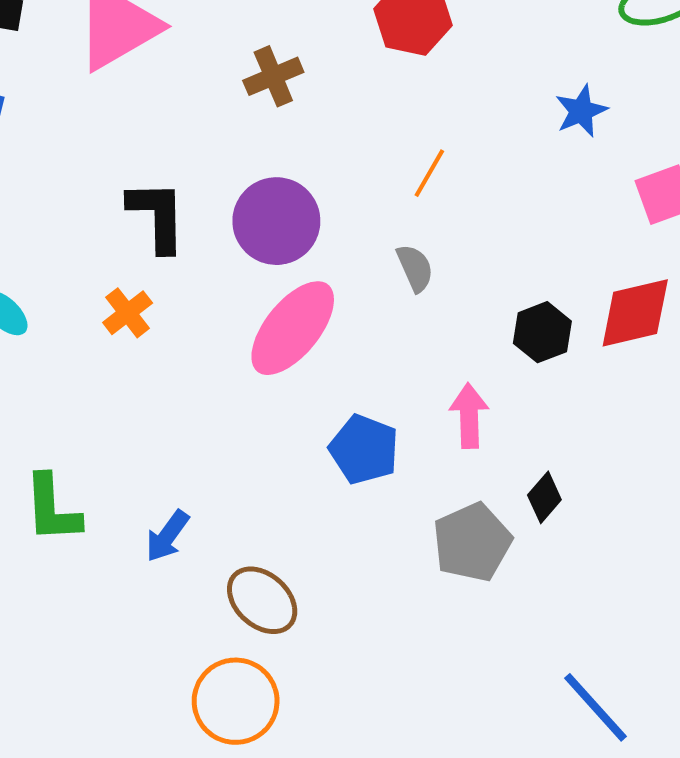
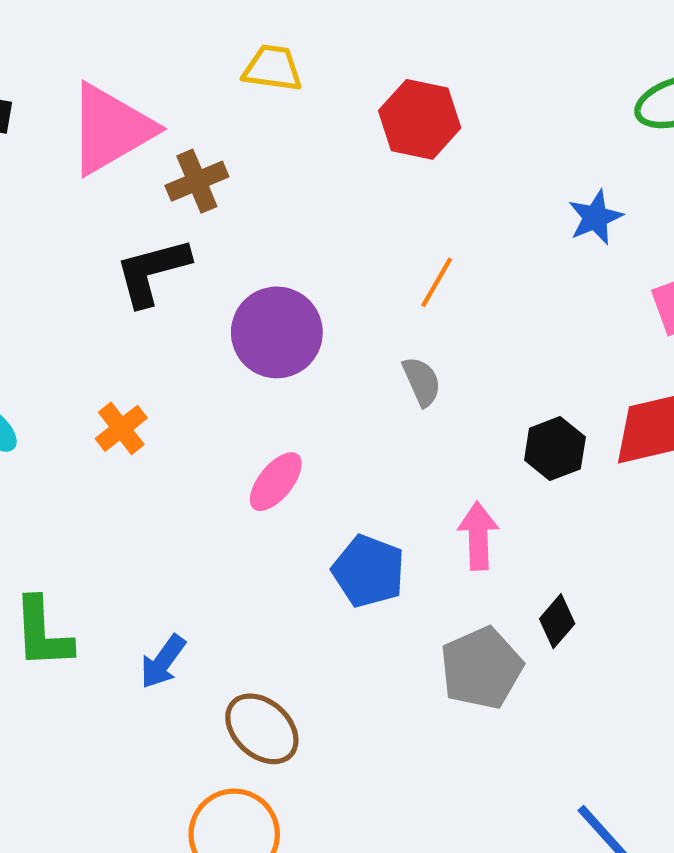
brown cross: (273, 76) -> (197, 181), moved
black L-shape: (157, 216) -> (152, 272), moved, turned -104
pink ellipse: (293, 328) -> (276, 482), moved, size x0.6

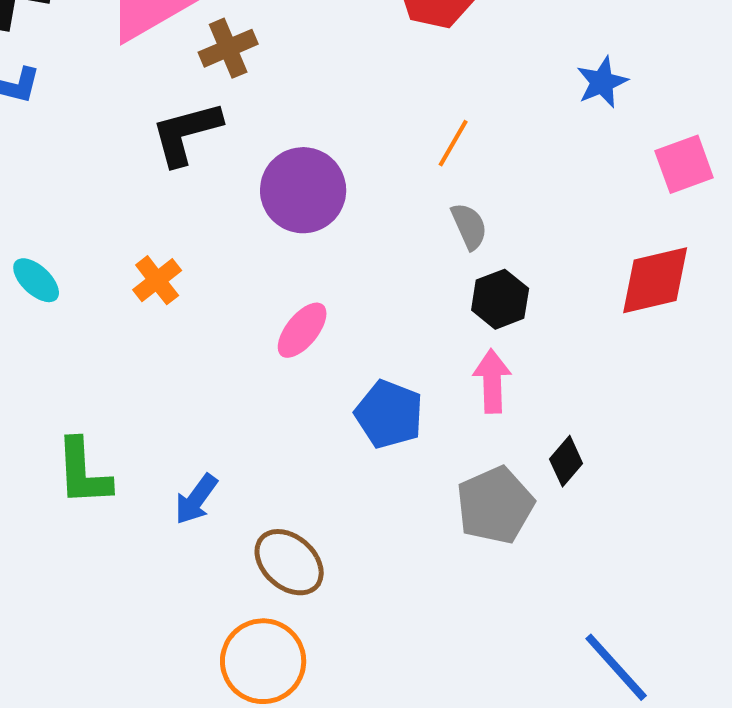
gray semicircle: (422, 381) -> (469, 226), moved
black hexagon: (555, 449) -> (500, 299), moved

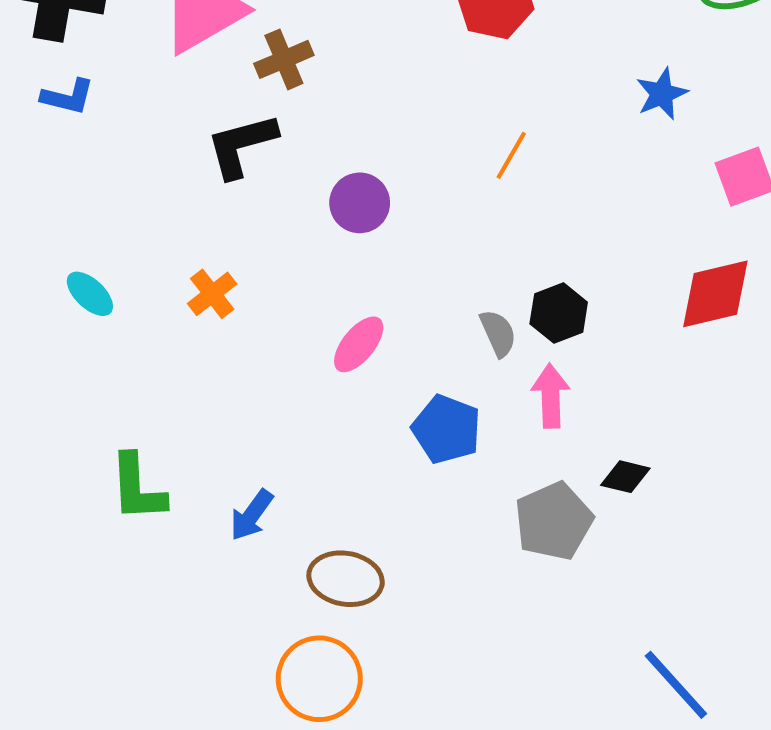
purple circle: (303, 190) -> (360, 203), size x0.7
gray semicircle: (469, 226) -> (498, 333), moved
black diamond: (566, 461) -> (625, 477), turned 63
brown ellipse: (289, 562) -> (346, 579), turned -32

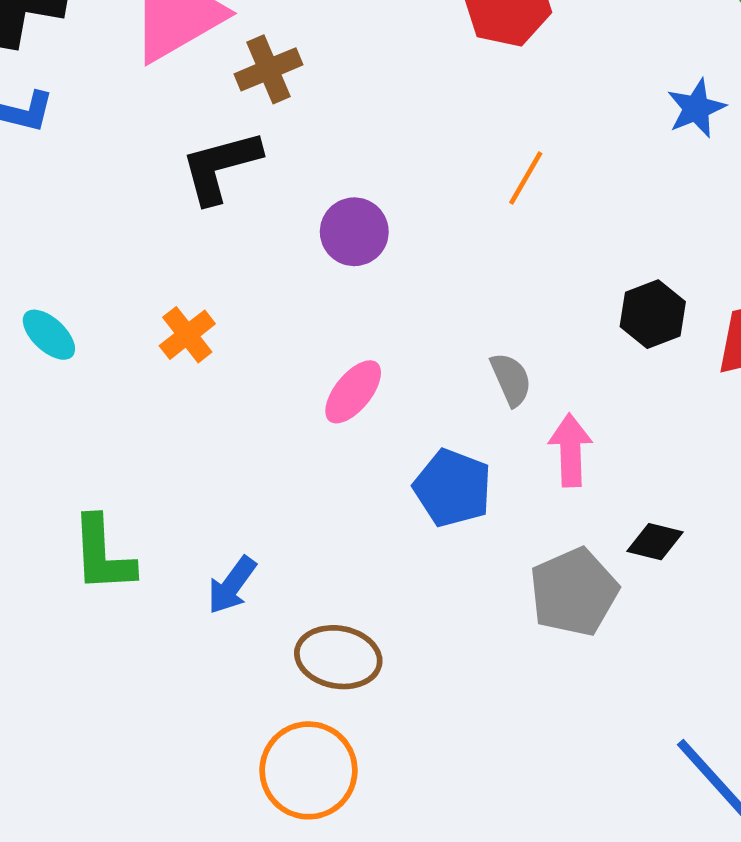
black hexagon: (559, 313) -> (653, 314), moved

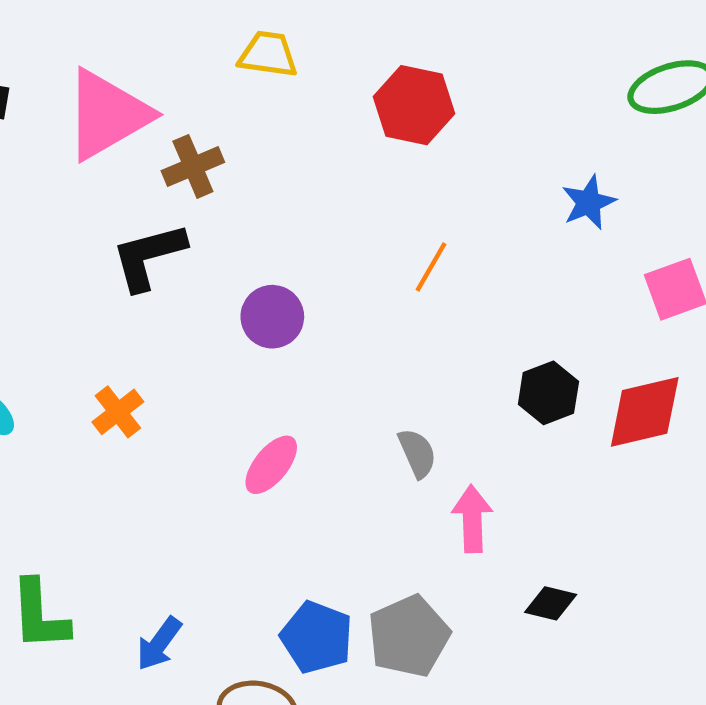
blue pentagon: (453, 488) -> (317, 637), moved
gray pentagon: (574, 592) -> (409, 636), moved

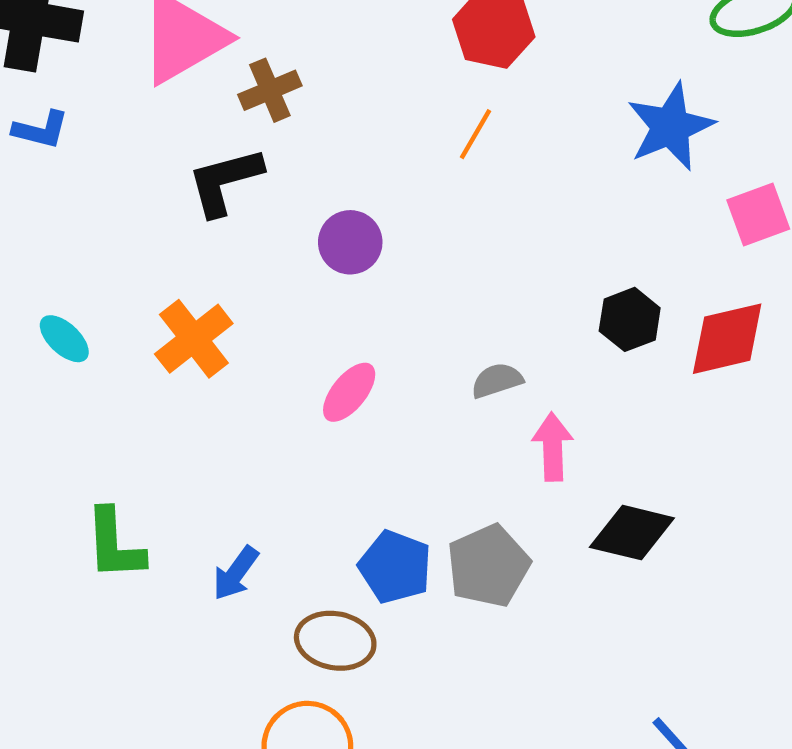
blue star: (589, 202) -> (670, 127), size x1.6
orange line: (431, 267) -> (476, 134), moved
orange cross: (118, 412) -> (194, 339), size x1.5
gray semicircle: (417, 453) -> (497, 380), turned -84
black diamond: (551, 603) -> (632, 533), size x1.6

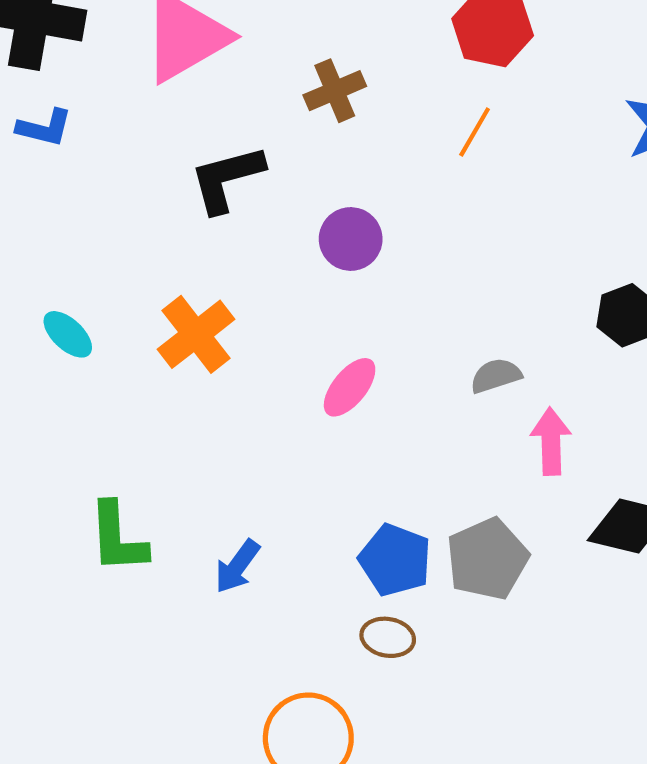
brown cross: (270, 90) -> (335, 91), moved
brown ellipse: (335, 641) -> (388, 637), moved, size x0.7

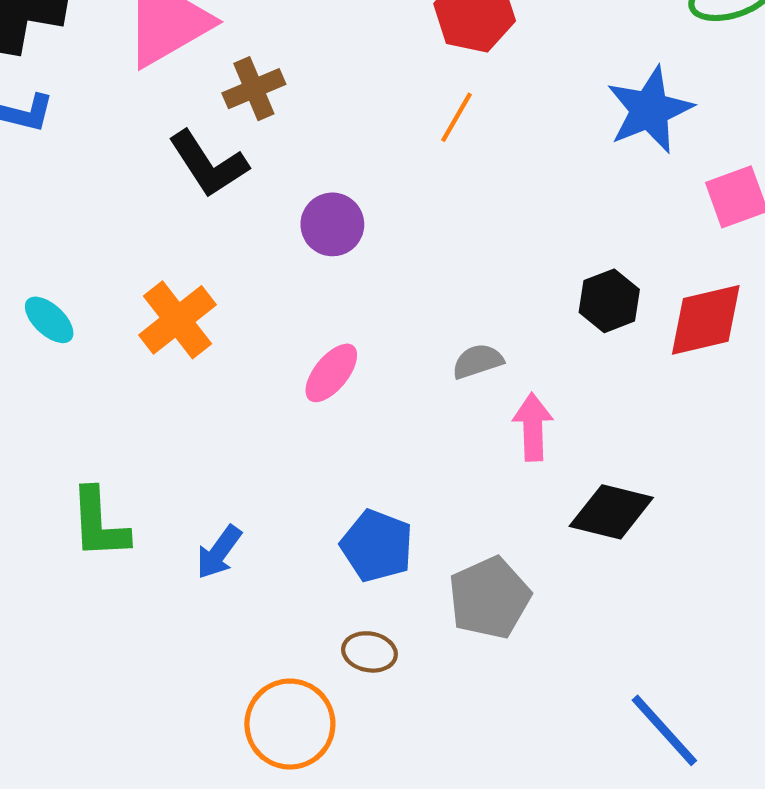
brown cross: (335, 91) -> (254, 89), moved
black L-shape: (227, 179) -> (208, 164), turned -108
gray pentagon: (487, 559) -> (489, 598), moved
brown ellipse: (388, 637) -> (369, 652), moved

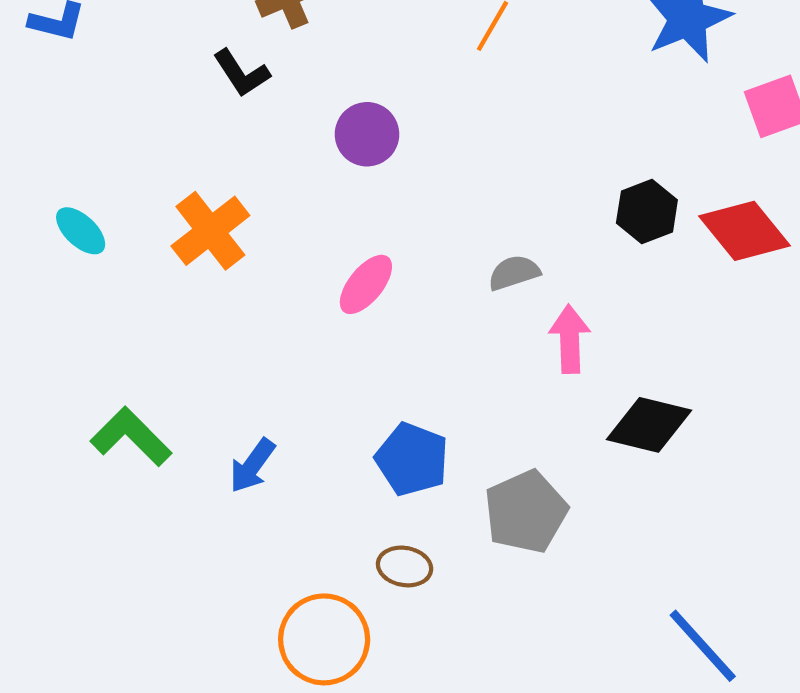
black L-shape: (208, 164) -> (242, 73), size x0.7
red diamond: (706, 320) -> (745, 231), turned 64
green L-shape: (99, 524) -> (131, 437), turned 138

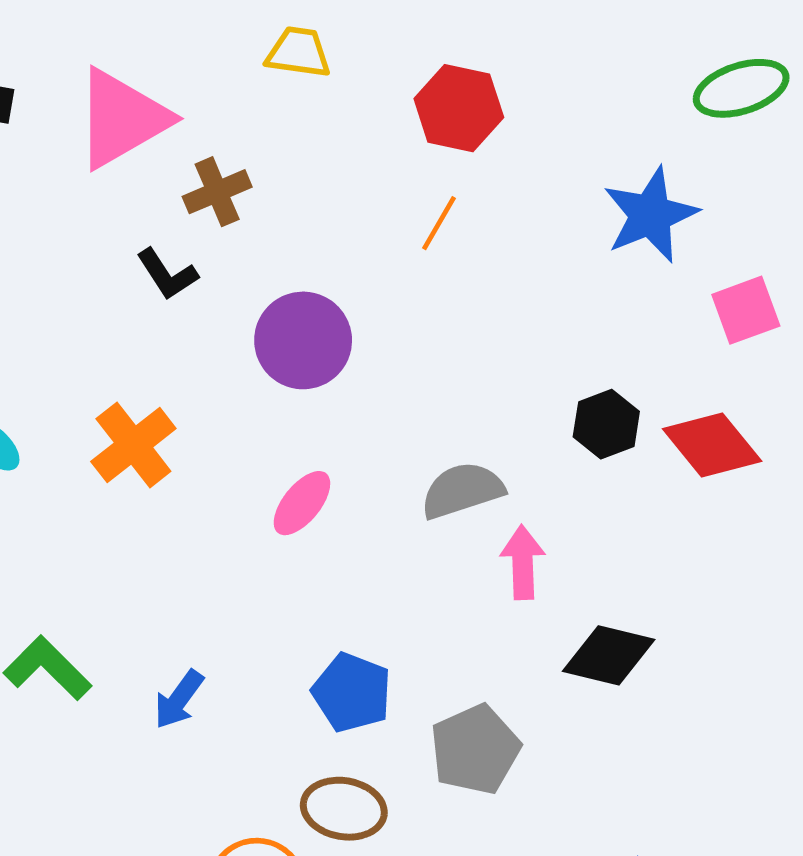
purple circle: (367, 134) -> (303, 340), size x1.4
gray semicircle: (514, 273) -> (462, 490), size x1.5
brown ellipse: (405, 566) -> (344, 809), size x1.4

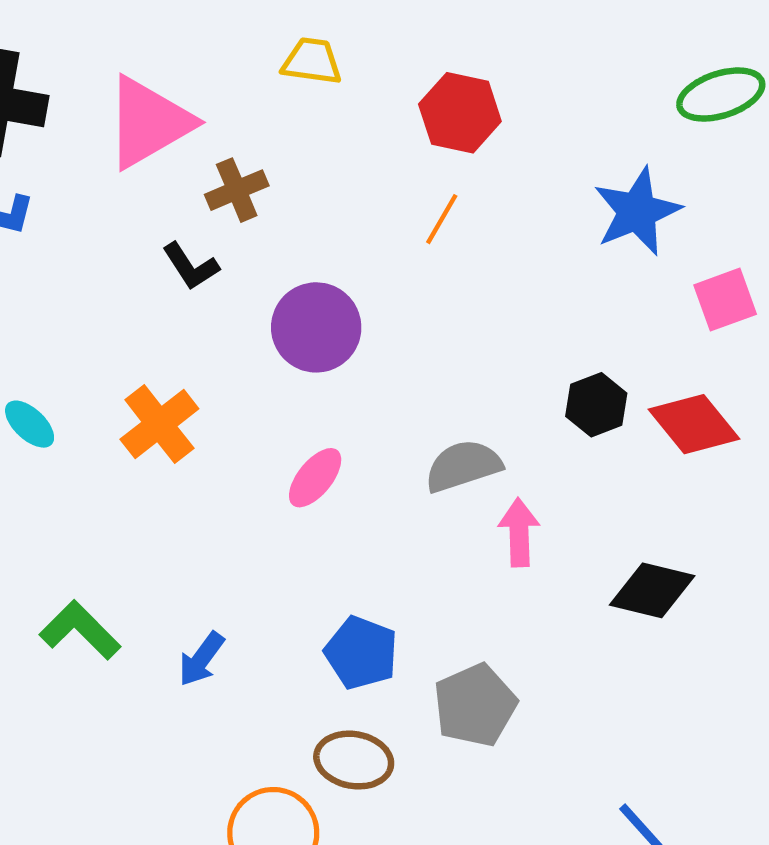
black diamond: (609, 655) -> (652, 590), moved

